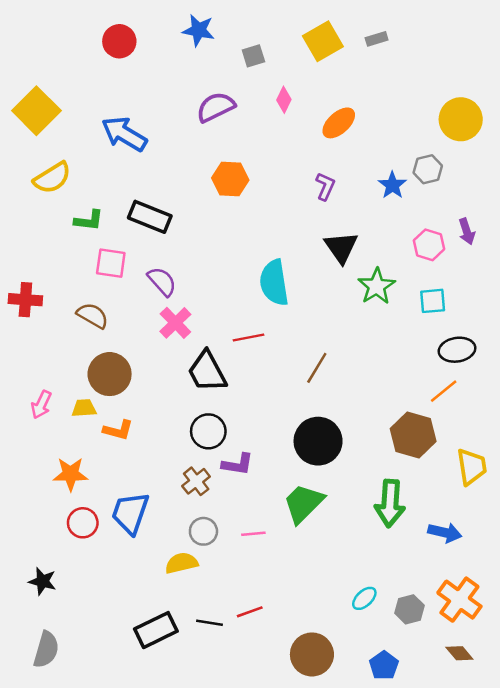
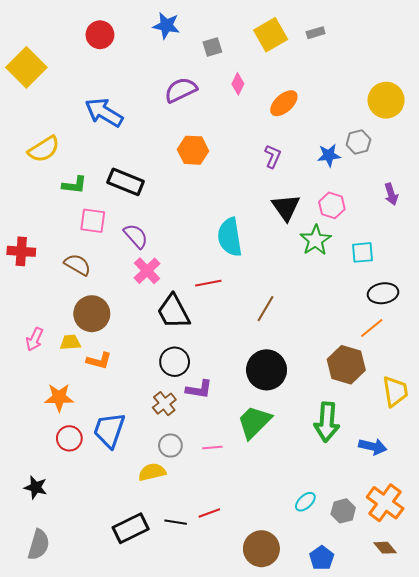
yellow square: (36, 111) -> (26, 67), moved
blue star: (392, 185) -> (329, 155), turned 30
pink hexagon: (429, 245) -> (332, 205), moved

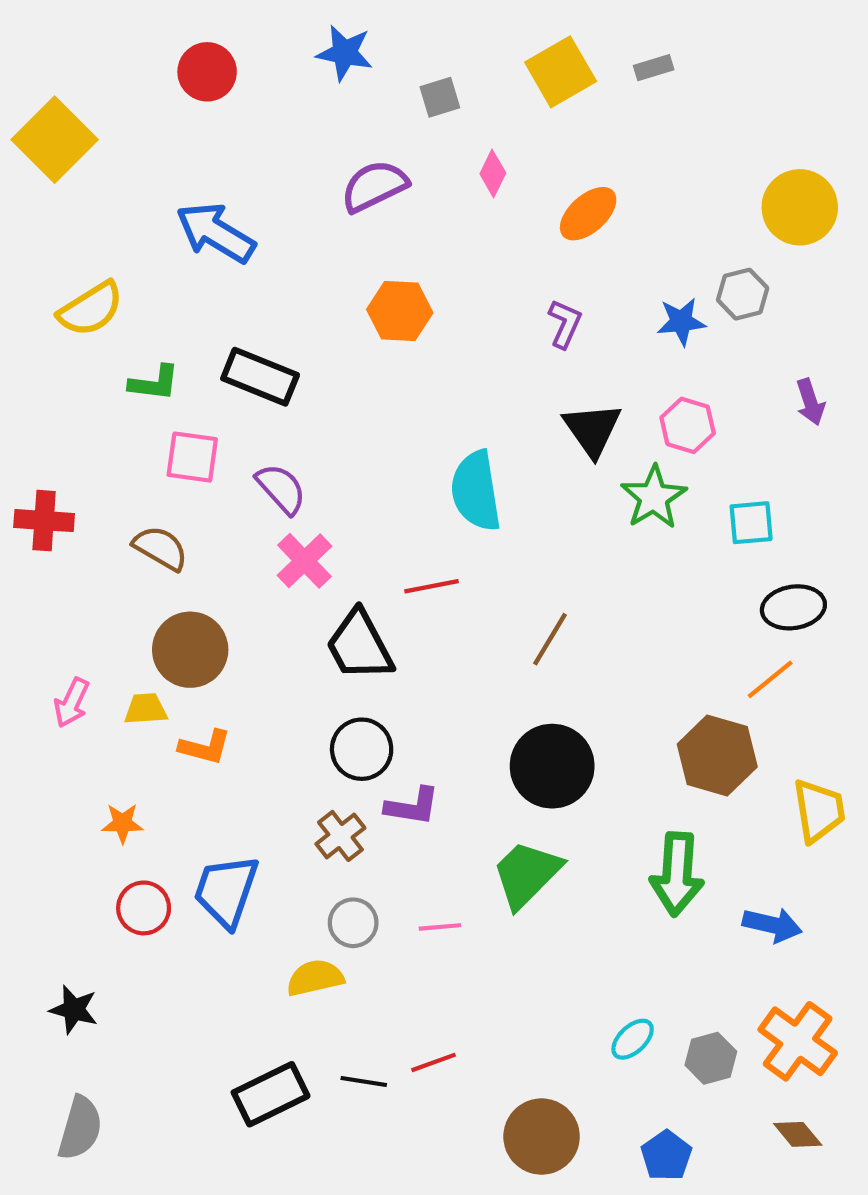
orange star: (59, 397) -> (122, 823), size x0.7

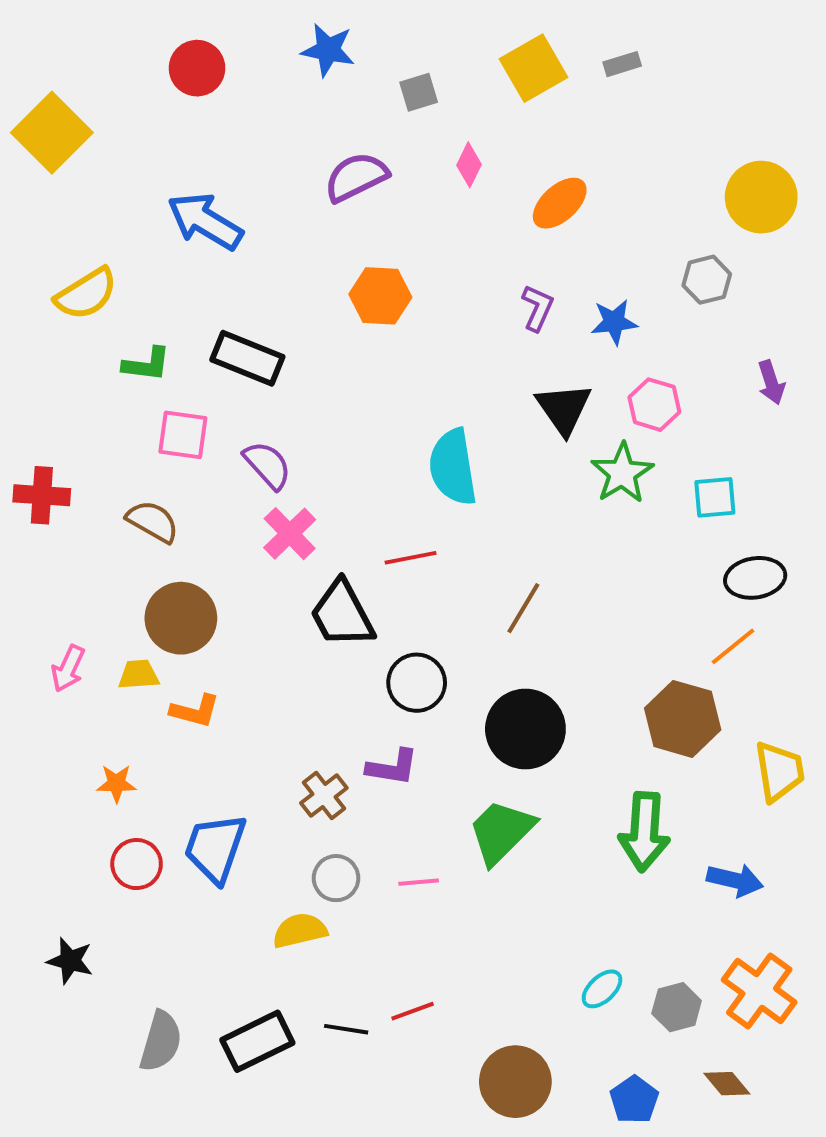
blue star: (681, 322) -> (614, 322), moved
black circle: (362, 749) -> (417, 683), moved
gray semicircle: (80, 1128) -> (161, 1041), moved
brown diamond: (798, 1134) -> (727, 1084), moved

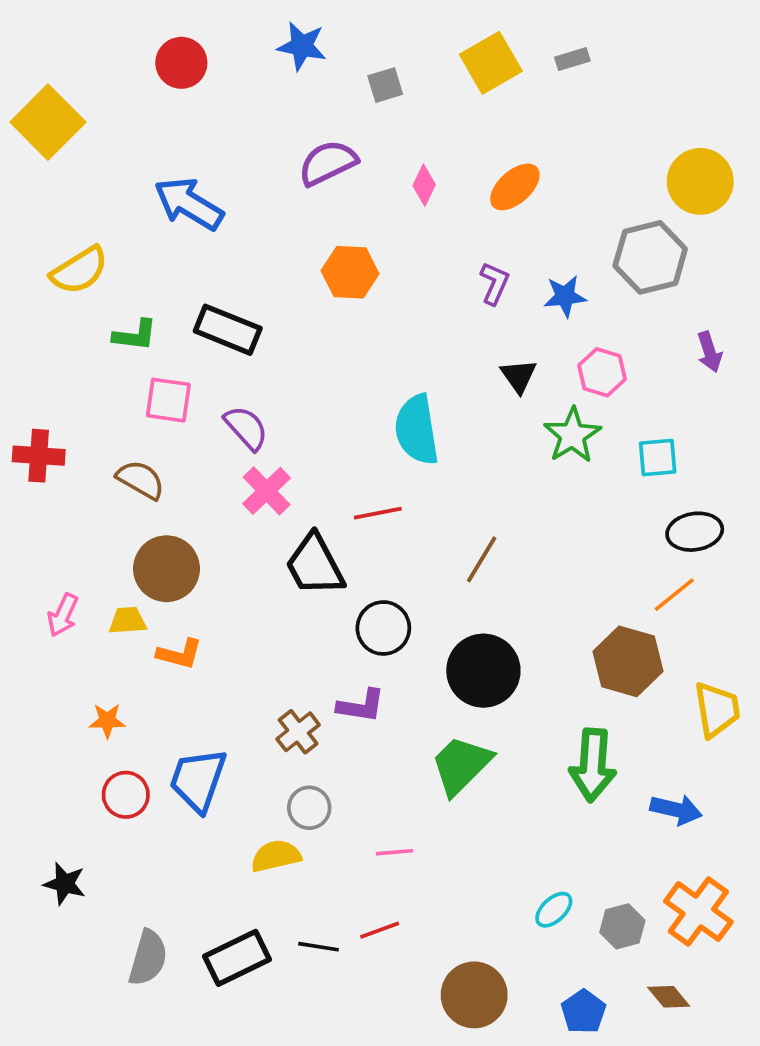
pink diamond: (469, 165) -> (424, 185), moved
gray hexagon: (707, 280) -> (650, 257), size x1.6
black triangle: (564, 409) -> (519, 376), size x0.7
pink line: (419, 882) -> (394, 852), moved

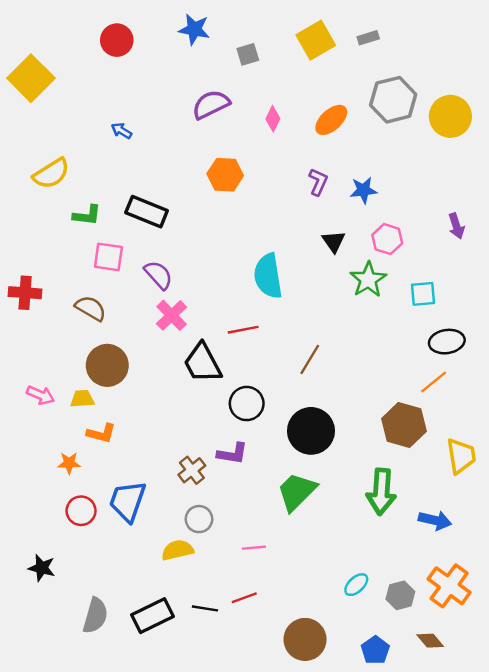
blue arrow: (189, 204) -> (122, 131), size x0.5
gray hexagon: (650, 257) -> (393, 100), moved
pink arrow: (63, 615) -> (41, 395), turned -92
orange L-shape: (179, 654) -> (101, 433), moved

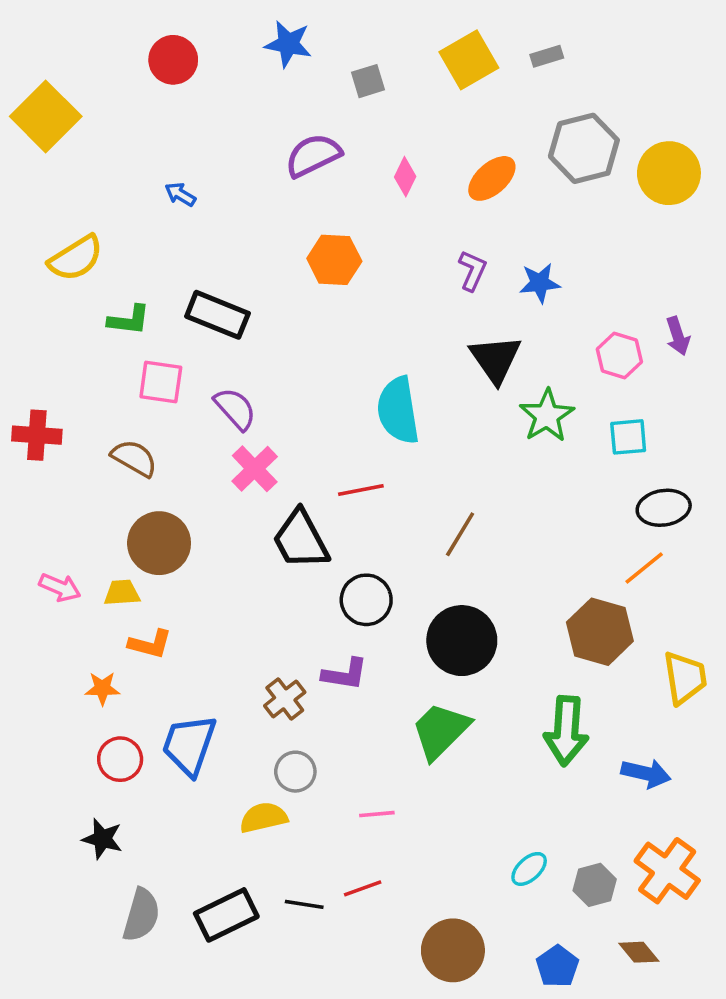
pink hexagon: (387, 239) -> (619, 355), moved
black triangle: (334, 241) -> (495, 359), size x1.5
black star: (42, 568) -> (102, 839), moved

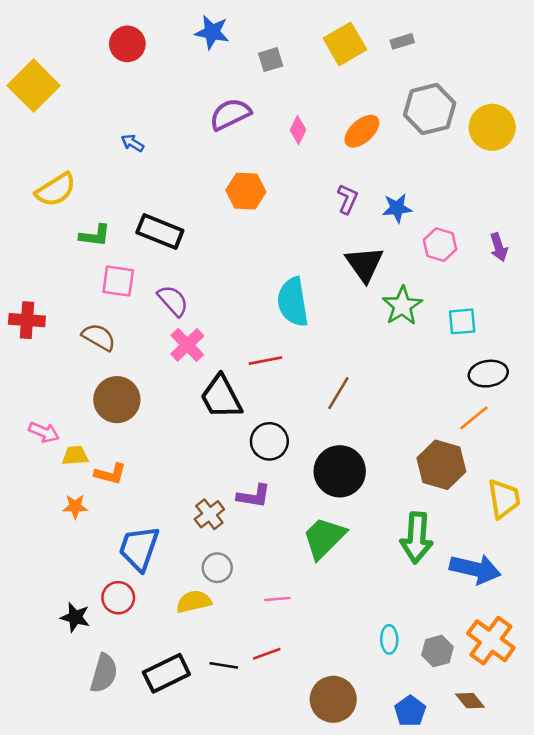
pink hexagon: (619, 355) -> (440, 245), moved
yellow trapezoid: (122, 593) -> (75, 456), moved
red circle: (120, 759) -> (118, 598), moved
blue arrow: (646, 773) -> (475, 569), size x1.4
cyan ellipse: (529, 869) -> (389, 639), turned -48

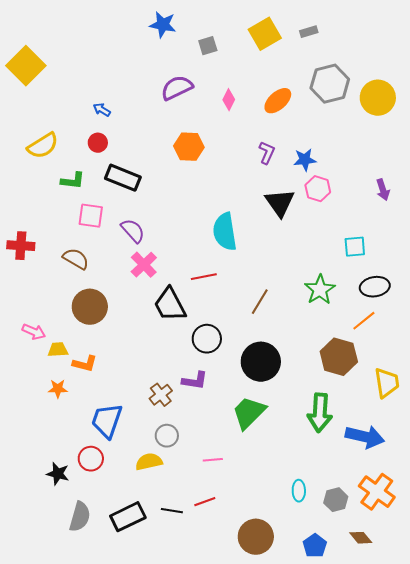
red circle: (127, 44) -> (98, 143), moved, size x0.7
pink hexagon: (440, 245) -> (318, 189), moved
green star: (402, 306) -> (320, 290), moved

